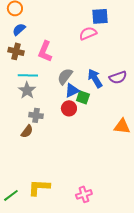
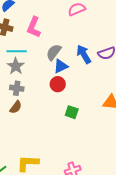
green square: (83, 97) -> (72, 112), moved
gray cross: (36, 115) -> (17, 88), moved

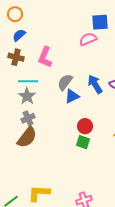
red circle: (58, 84) -> (85, 126), moved
gray cross: (17, 88) -> (28, 118), turned -32
brown semicircle: (16, 107) -> (27, 137), size x1.6

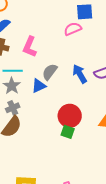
blue triangle: (72, 96) -> (39, 86), moved
red circle: (85, 126) -> (70, 116), size x1.5

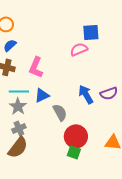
gray semicircle: (50, 72) -> (60, 112), moved, turned 114
blue triangle: (39, 86) -> (42, 95), moved

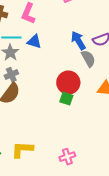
blue triangle: (42, 95) -> (34, 42), turned 42
gray semicircle: (60, 112) -> (88, 59), moved

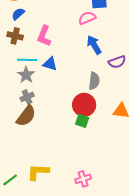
blue arrow: (78, 41) -> (94, 45), moved
gray semicircle: (88, 59) -> (94, 81), moved, turned 36

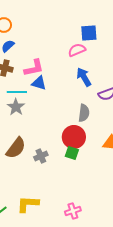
pink L-shape: (44, 36) -> (34, 68), turned -125
blue triangle: (50, 64) -> (39, 83), moved
gray cross: (27, 97) -> (41, 156), moved

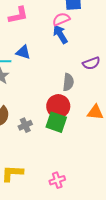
pink L-shape: (34, 68) -> (18, 15), moved
blue arrow: (84, 77) -> (60, 34), moved
green square: (72, 153) -> (56, 122), size x1.5

